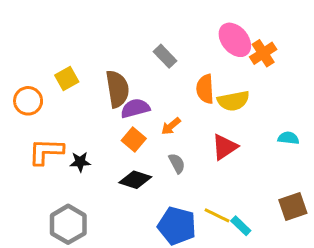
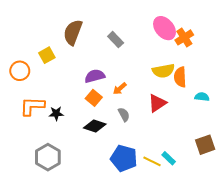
brown semicircle: (117, 89) -> (73, 32), moved, turned -150
orange semicircle: (205, 89) -> (180, 77), moved
yellow line: (217, 215) -> (152, 161), moved

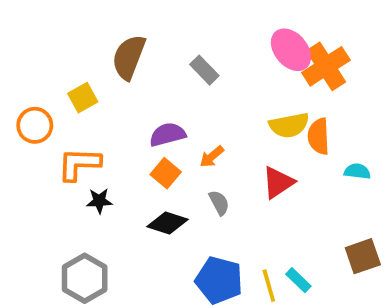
orange cross: (184, 37) -> (326, 66), size x1.4
orange L-shape: (32, 106) -> (79, 164), moved
yellow line: (152, 161) -> (269, 286), turned 48

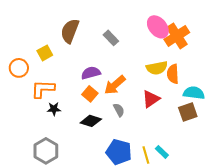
orange arrow: (212, 157) -> (115, 85), size x1.6
cyan semicircle: (357, 171) -> (194, 93), size x1.5
brown square: (363, 256) -> (188, 112), moved

